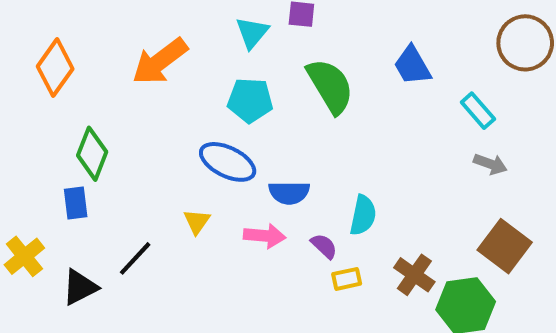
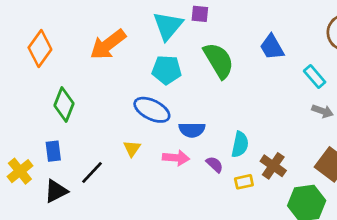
cyan triangle: (252, 33) -> (168, 26), size x1.4
blue rectangle: (76, 203) -> (53, 151), moved
brown cross: (414, 275) -> (273, 166), moved
yellow rectangle: (347, 279) -> (244, 182), moved

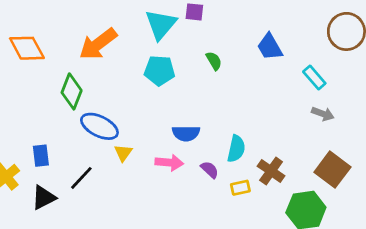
orange diamond: (40, 48) -> (27, 48), turned -64
green semicircle: (219, 60) -> (214, 61), size x0.5
green diamond: (64, 104) -> (72, 91), moved
blue ellipse: (152, 110) -> (99, 126), moved

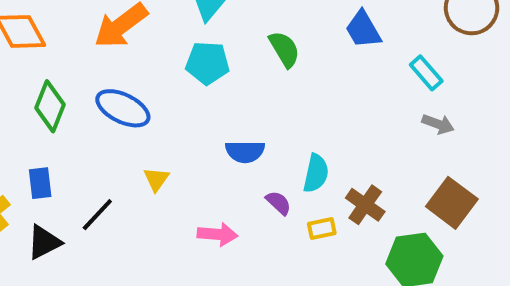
green semicircle: (214, 61) -> (284, 49), size x1.4
green diamond: (72, 91) -> (50, 106), moved
blue ellipse: (99, 126) -> (123, 108), moved
pink arrow: (169, 163) -> (217, 234), moved

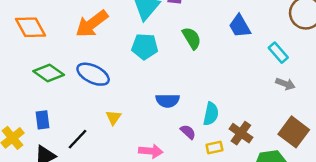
green diamond: (50, 106) -> (49, 73), turned -76

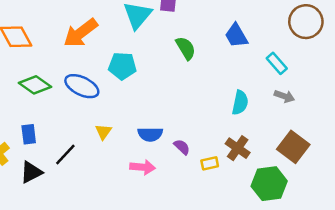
cyan pentagon: (145, 47) -> (122, 66), moved
blue semicircle: (168, 101) -> (150, 134), moved
cyan semicircle: (211, 114) -> (240, 103), moved

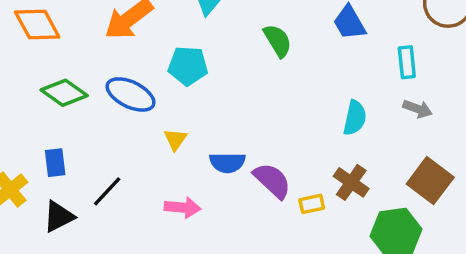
cyan rectangle: (277, 63) -> (407, 62), turned 35
yellow triangle: (103, 132) -> (175, 139), moved
purple semicircle: (182, 147) -> (272, 181), size x1.6
pink arrow: (143, 167) -> (183, 208), moved

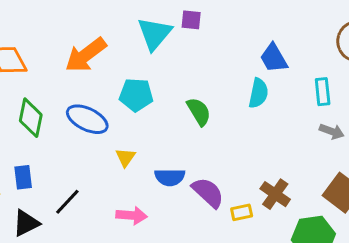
green semicircle: (278, 41) -> (199, 112), moved
green diamond: (64, 93) -> (31, 118), turned 66
cyan semicircle: (355, 118) -> (258, 93), moved

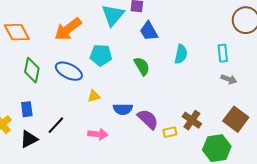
blue trapezoid: (274, 58) -> (149, 31), moved
yellow triangle: (125, 157) -> (94, 96), turned 40

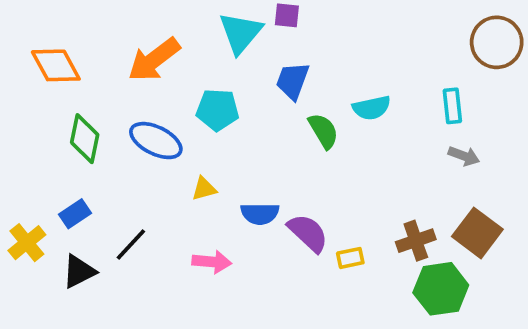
blue trapezoid: (149, 31) -> (293, 81), moved, turned 50
cyan semicircle: (181, 54) -> (372, 108), turned 66
green semicircle: (142, 66) -> (323, 131), moved
blue rectangle: (27, 109) -> (75, 214), turned 63
brown cross: (192, 120) -> (416, 241), moved, turned 36

